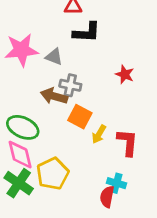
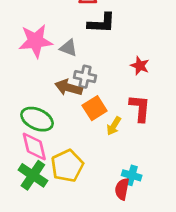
orange square: (80, 117) -> (95, 108), turned 30
red L-shape: (127, 142) -> (140, 108), moved

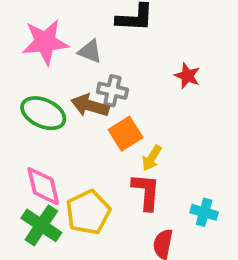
red L-shape: (140, 108) -> (146, 192), moved
green ellipse: (37, 119) -> (43, 113), moved
cyan cross: (132, 175) -> (204, 212), moved

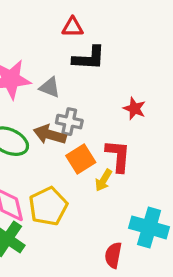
red L-shape: (146, 192) -> (118, 156), moved
yellow pentagon: (88, 212) -> (48, 206), moved
cyan cross: (204, 212) -> (149, 227), size x1.6

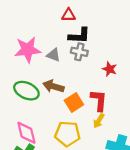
gray cross: (69, 122) -> (79, 52), moved
yellow arrow: (104, 180) -> (99, 121), moved
yellow pentagon: (48, 206) -> (67, 134), moved, turned 30

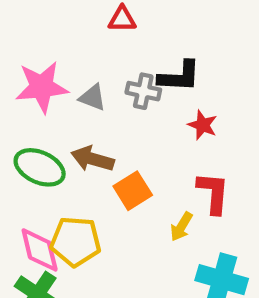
black L-shape: (79, 36) -> (179, 76), moved
red L-shape: (99, 100) -> (213, 193), moved
yellow pentagon: (67, 134) -> (76, 241), moved

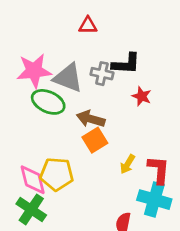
gray triangle: (92, 98) -> (68, 78), size x1.6
brown arrow: (92, 159) -> (91, 119), moved
green ellipse: (40, 167) -> (48, 102), moved
red L-shape: (213, 193) -> (159, 170), moved

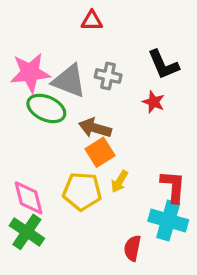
black L-shape: (126, 64) -> (163, 65), moved, turned 64
yellow arrow: (127, 164) -> (119, 182), moved
yellow pentagon: (57, 174) -> (82, 191), moved

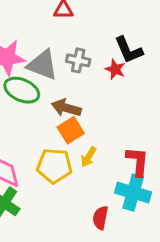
red star: (154, 102) -> (115, 69), moved

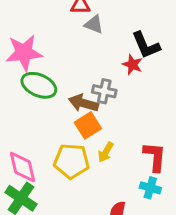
gray cross: (78, 60) -> (104, 91), moved
gray triangle: (43, 65) -> (94, 24), moved, size x0.6
cyan cross: (133, 193) -> (150, 188), size x0.6

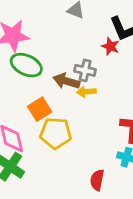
orange square: (88, 125) -> (40, 109), moved
yellow arrow: (106, 152) -> (86, 92), moved, turned 54

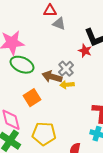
gray cross: (85, 70) -> (66, 69), turned 35
yellow pentagon: (56, 133) -> (44, 134), moved

